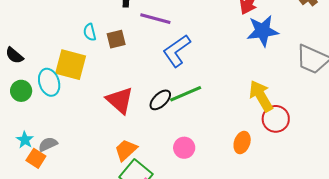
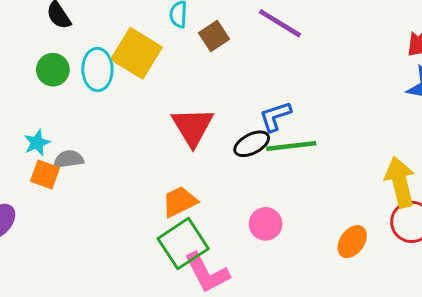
brown square: (116, 39) -> (214, 36), turned -36
blue L-shape: (177, 51) -> (275, 116), moved, size x0.7
orange square: (36, 158) -> (45, 175), turned -30

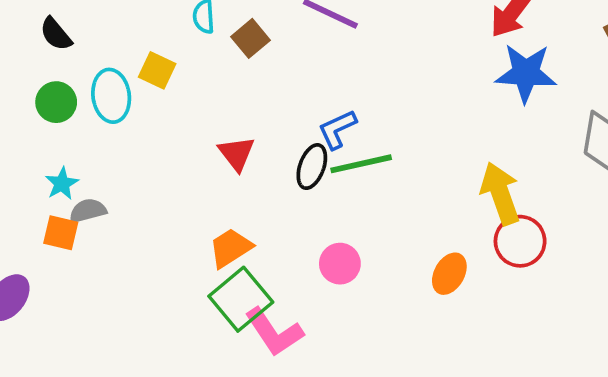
yellow square: (136, 53) -> (157, 70), size x0.6
red triangle: (193, 127) -> (237, 153), size x0.7
cyan star: (37, 143) -> (62, 184), moved
black ellipse: (252, 144) -> (312, 167), turned -36

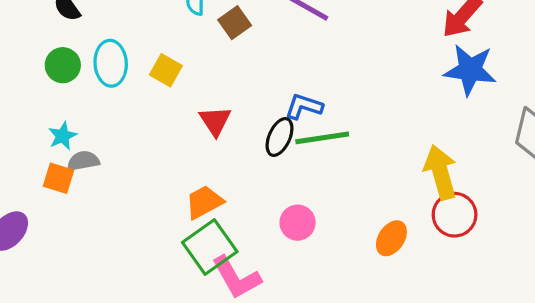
yellow square: (157, 70) -> (166, 70), moved
blue L-shape: (337, 129) -> (304, 106), turned 39

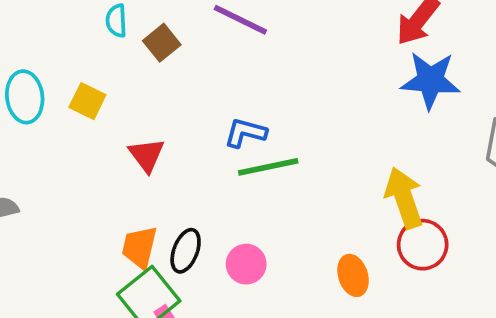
black ellipse: (279, 137) -> (186, 251), moved
orange trapezoid: (204, 202) -> (139, 247), turned -45
orange ellipse: (391, 238) -> (353, 275), turned -48

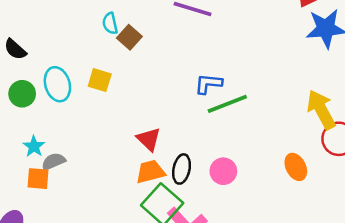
brown square: (162, 43) -> (129, 37), moved
red triangle: (147, 155) -> (149, 139), moved
orange trapezoid: (139, 247) -> (150, 172), turned 72

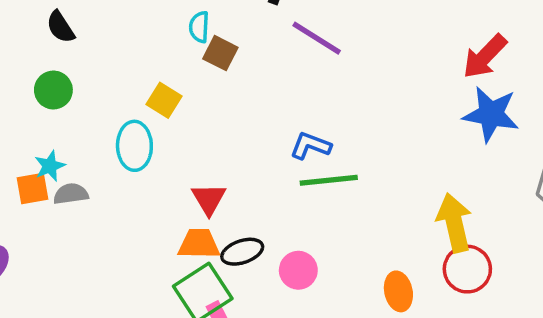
brown square: (129, 37) -> (220, 53), turned -30
cyan ellipse: (57, 84) -> (134, 146), moved
black ellipse: (182, 169) -> (242, 252), turned 44
orange square: (38, 179) -> (32, 188), moved, turned -30

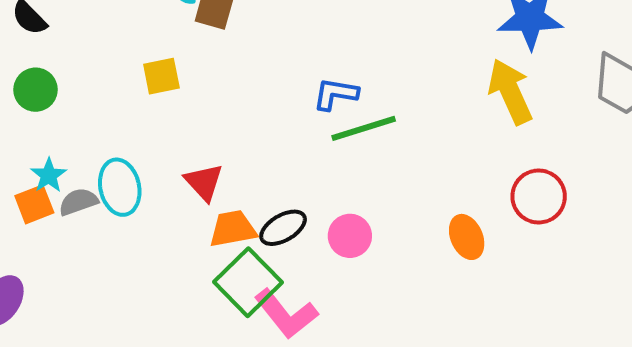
yellow square: (164, 100) -> (161, 76), turned -32
cyan ellipse: (134, 146) -> (120, 187), moved
red triangle: (209, 199) -> (204, 182), moved
yellow arrow: (454, 223) -> (510, 92), moved

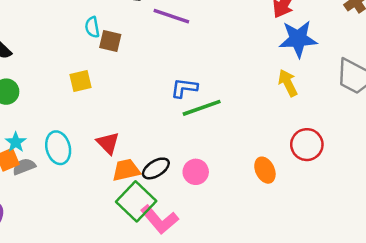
yellow arrow: (510, 92) -> (288, 83), size x0.7
gray semicircle: (78, 202) -> (24, 167), moved

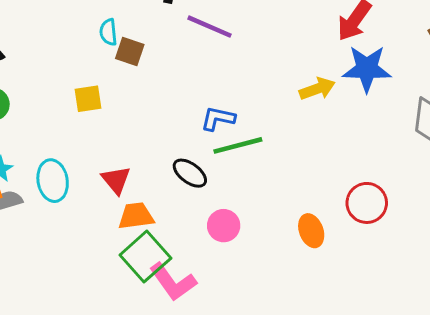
yellow arrow: (288, 83) -> (317, 89), moved, turned 92
black ellipse: (156, 168) -> (190, 173), moved, turned 64

